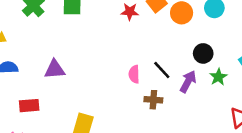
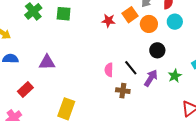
black circle: (203, 53) -> (157, 50), moved
red rectangle: (29, 106) -> (25, 89), turned -42

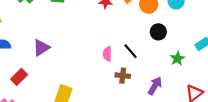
purple triangle: (47, 62) -> (41, 48), turned -30
purple arrow: (151, 78) -> (155, 86), moved

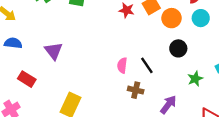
purple triangle: (41, 48) -> (54, 51), turned -42
red rectangle: (19, 77) -> (27, 79), turned 70

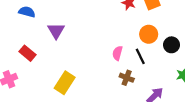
orange circle: (172, 18) -> (149, 34), moved
blue semicircle: (13, 43) -> (27, 12), moved

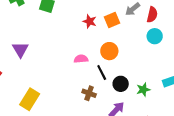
black circle: (172, 45) -> (121, 84), moved
pink semicircle: (117, 53) -> (81, 59), moved, turned 72

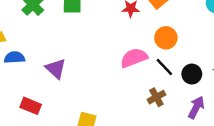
pink semicircle: (81, 59) -> (134, 58), size x1.5
brown cross: (89, 93) -> (156, 97), turned -32

